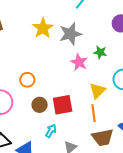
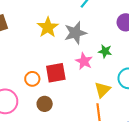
red square: (63, 105) -> (56, 73), moved

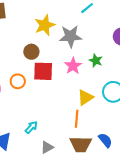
orange circle: (32, 79) -> (18, 81), moved
brown circle: (45, 104) -> (31, 52), moved

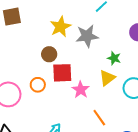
pink star: (73, 66) -> (81, 90), moved
yellow triangle: (85, 98) -> (107, 78), moved
orange line: (77, 119) -> (99, 118), turned -36

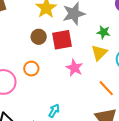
red square: (62, 73) -> (62, 40), moved
orange line: (99, 118) -> (106, 88), moved

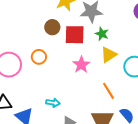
green star: (103, 32) -> (102, 34), moved
cyan arrow: (54, 111) -> (53, 103), turned 56

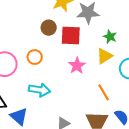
green star: (102, 34) -> (110, 37), moved
cyan arrow: (53, 103) -> (39, 90), moved, size x1.5

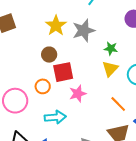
red square: (71, 36) -> (63, 72), moved
pink star: (77, 66) -> (78, 94), moved, turned 30

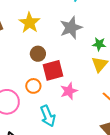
yellow star: (56, 26) -> (29, 23), moved
cyan arrow: (55, 117) -> (48, 116), turned 75

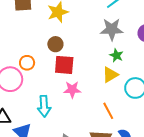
gray star: (71, 28) -> (112, 29), moved
orange circle: (33, 86) -> (27, 63), moved

